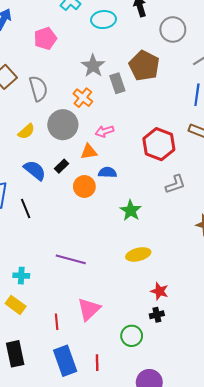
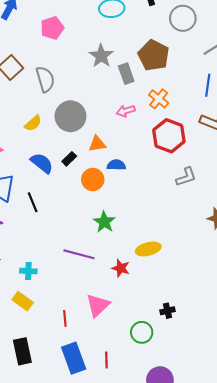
orange cross: (83, 98) -> (159, 99), moved
pink arrow: (105, 131) -> (126, 111), moved
green star: (131, 211) -> (104, 222), moved
red star: (160, 291) -> (121, 268), moved

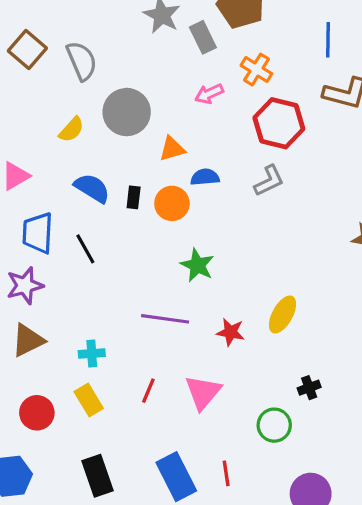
black rectangle: (69, 159) -> (134, 197), moved, turned -32
gray L-shape: (186, 177) -> (269, 181), moved
yellow ellipse: (148, 249) -> (283, 315), moved, turned -40
yellow rectangle: (23, 301) -> (89, 400), turned 30
red line: (65, 318) -> (148, 391), moved, turned 35

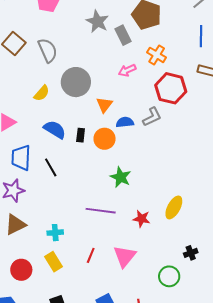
orange triangle: (172, 149) -> (104, 105), turned -36
gray L-shape: (269, 181) -> (152, 117), moved

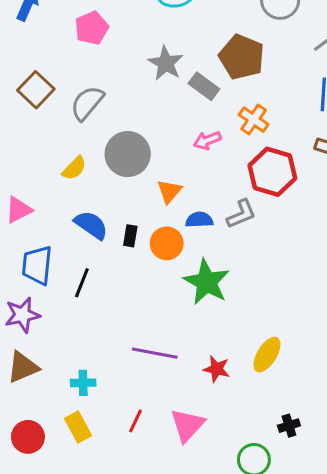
gray rectangle: (123, 35) -> (204, 86), turned -30
gray semicircle: (48, 50) -> (87, 103), turned -120
black line: (51, 167) -> (82, 283), turned 48
green star: (121, 177) -> (207, 282), moved, size x1.4

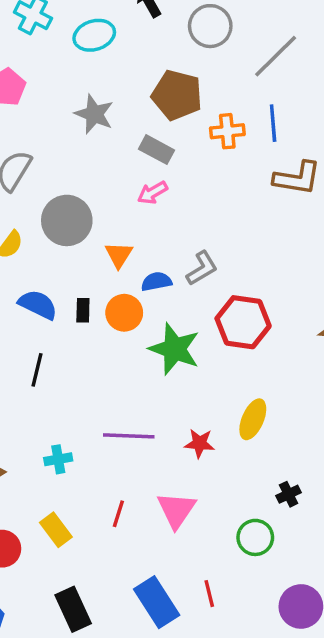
gray rectangle: (204, 86) -> (156, 150), moved
orange cross: (254, 120) -> (227, 131), moved, turned -32
red hexagon: (272, 172) -> (243, 322), moved
cyan cross: (83, 383) -> (58, 459), moved

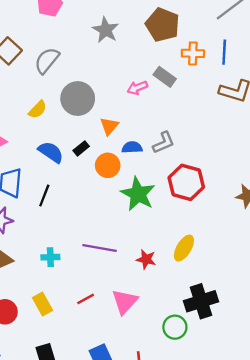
gray rectangle: (156, 150) -> (165, 77), moved
black rectangle: (83, 310) -> (81, 148), moved, turned 42
black cross: (288, 494) -> (201, 301), size x2.0
red line: (118, 514) -> (86, 299), turned 36

